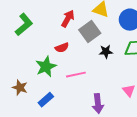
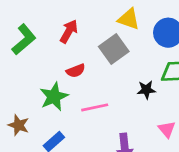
red arrow: (68, 19) -> (69, 31), moved
black star: (106, 52) -> (146, 90), moved

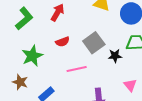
gray square: (114, 49) -> (94, 43), moved
green star: (54, 97) -> (32, 56), moved

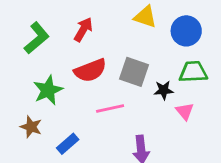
red semicircle: (63, 42) -> (90, 70), size x1.6
gray square: (94, 43) -> (134, 72), turned -35
pink triangle: (130, 85) -> (185, 111), moved

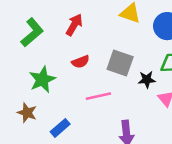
red semicircle: (90, 70) -> (81, 62), size x0.6

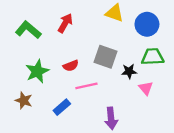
green L-shape: (32, 32) -> (28, 30), turned -100
red semicircle: (81, 62) -> (71, 66), moved
blue rectangle: (60, 128) -> (62, 107), moved

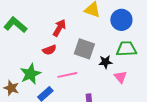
red arrow: (65, 23) -> (59, 28), moved
red semicircle: (71, 66) -> (49, 50), moved
green star: (37, 71) -> (30, 74), moved

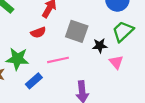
green trapezoid: (126, 49) -> (123, 31), turned -40
green star: (30, 74) -> (17, 59), turned 30

